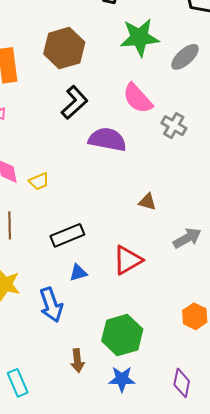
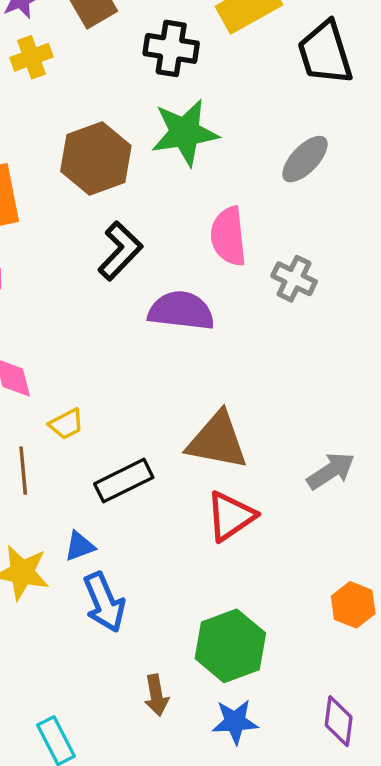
green star: (140, 37) -> (185, 133), moved
pink semicircle: (138, 98) -> (228, 236), turned 40
yellow trapezoid: (39, 181) -> (66, 424), moved
brown triangle: (147, 202) -> (217, 441), moved, size x2.0
blue triangle: (78, 273) -> (80, 546), moved

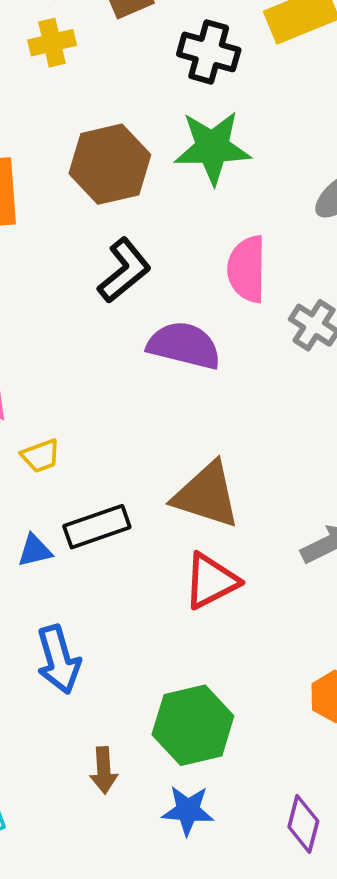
blue triangle: (80, 546) -> (35, 551), moved

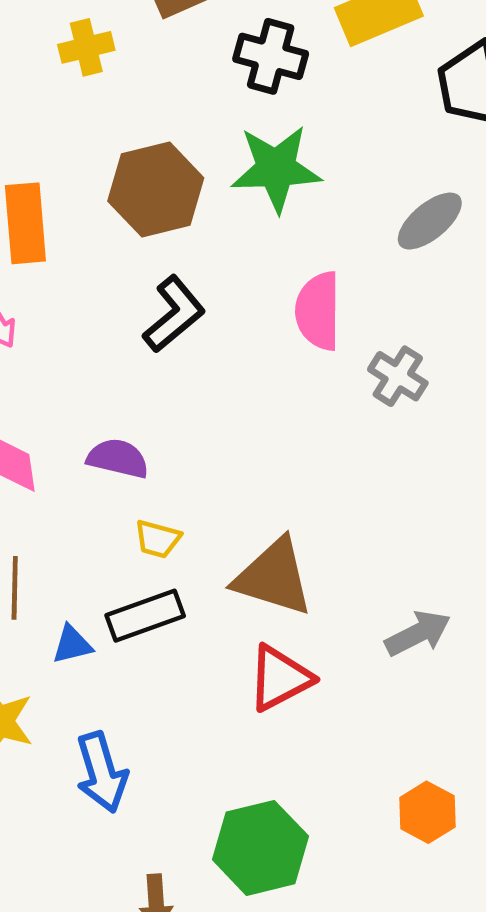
purple semicircle: (184, 345) -> (118, 458), moved, size x0.7
yellow trapezoid: (41, 456) -> (158, 539), moved, turned 36

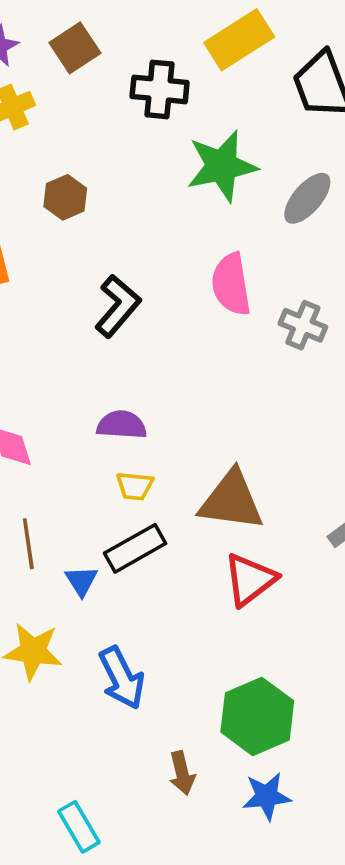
green star: (276, 169) -> (222, 166), moved
brown hexagon: (156, 189) -> (65, 197), moved, size x0.6
purple semicircle: (118, 458) -> (122, 425), moved
blue triangle: (72, 645) -> (81, 581), turned -39

